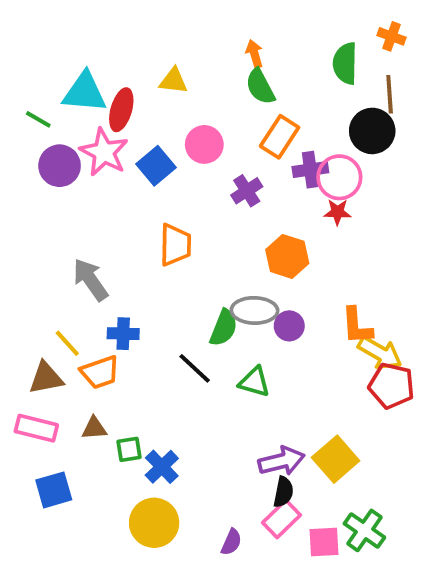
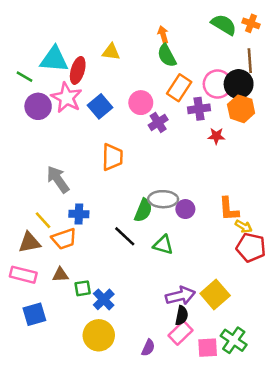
green semicircle: (345, 63) -> (224, 25), moved, turned 120
pink circle: (204, 144) -> (141, 103), moved
pink circle: (339, 177) -> (218, 84), moved
orange hexagon: (287, 256) -> (241, 109), moved
yellow arrow: (380, 353) -> (244, 226), size x0.6

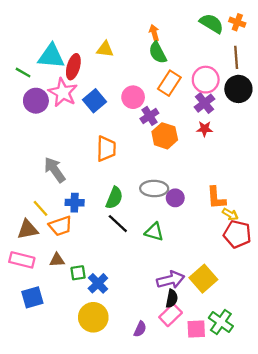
black circle: (239, 84) -> (238, 89), moved
purple cross: (199, 109) -> (204, 103), moved, turned -30
orange hexagon: (241, 109) -> (165, 136), moved
green semicircle: (143, 210) -> (114, 198), moved

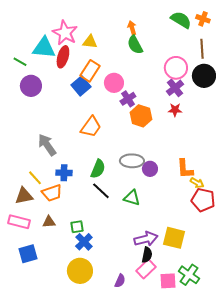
orange rectangle: (169, 83) -> (90, 71), moved
pink star: (63, 92) -> (65, 33), moved
orange trapezoid: (106, 149) -> (91, 127), turned 35
green square: (78, 273) -> (77, 227), moved
yellow square: (203, 279) -> (174, 238), turned -35

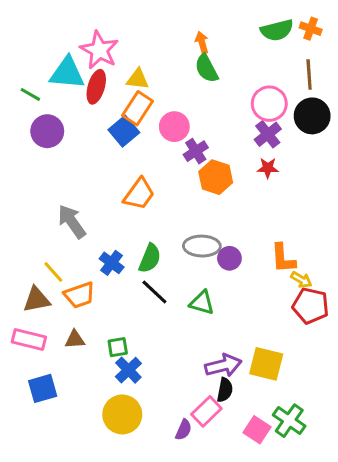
green semicircle: (181, 20) -> (277, 30), turned 135
yellow triangle: (90, 42) -> (138, 79), moved
blue cross: (64, 173) -> (112, 263), moved, turned 35
pink rectangle: (146, 269) -> (206, 411), moved
pink square: (168, 281) -> (257, 430), turned 36

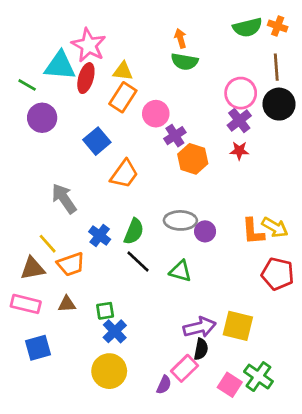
green semicircle: (206, 68) -> (185, 62), turned -52
blue square: (124, 131) -> (97, 141), moved
yellow arrow: (301, 280) -> (275, 227), moved, size x1.4

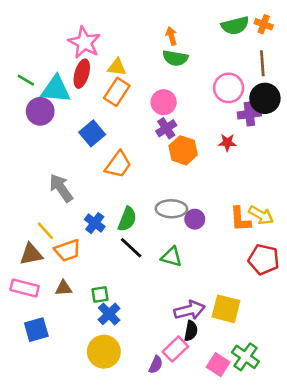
cyan triangle: (60, 66) -> (56, 89), moved
pink circle: (156, 114) -> (164, 102), moved
purple cross: (239, 120) -> (249, 114), moved, turned 30

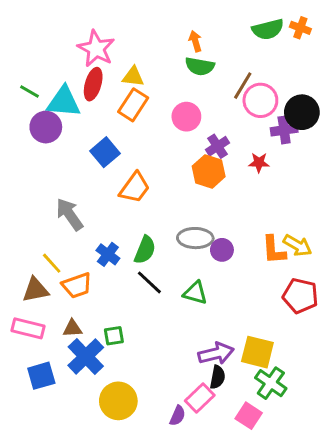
brown line: (262, 63) -> (243, 86), moved, turned 35
purple cross: (166, 128) -> (218, 146), moved
blue cross: (109, 314) -> (86, 356), moved, size x1.4
green cross: (245, 357) -> (271, 383), moved

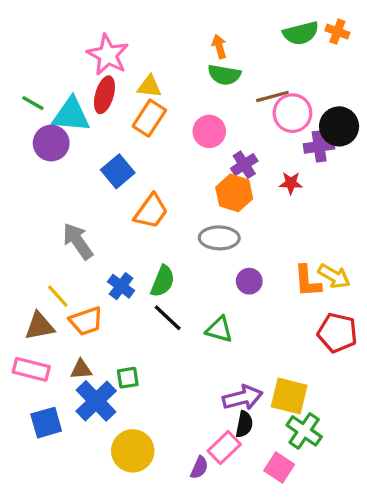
brown line: (243, 86) -> (272, 96), turned 44
gray ellipse: (195, 238) -> (219, 238), moved

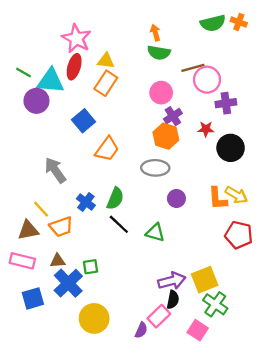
black circle: (339, 126) -> (231, 148), moved
pink circle: (209, 131) -> (161, 93), moved
yellow square: (289, 396) -> (205, 280), turned -36

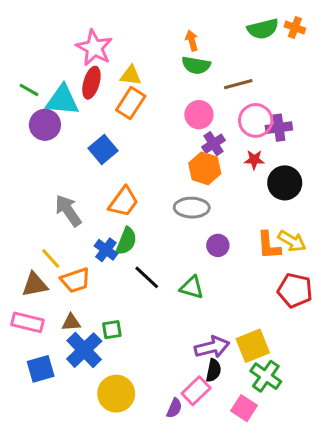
pink circle: (207, 80) -> (256, 120), moved
orange trapezoid: (107, 149) -> (123, 202), moved
green semicircle: (115, 198) -> (126, 241), moved

